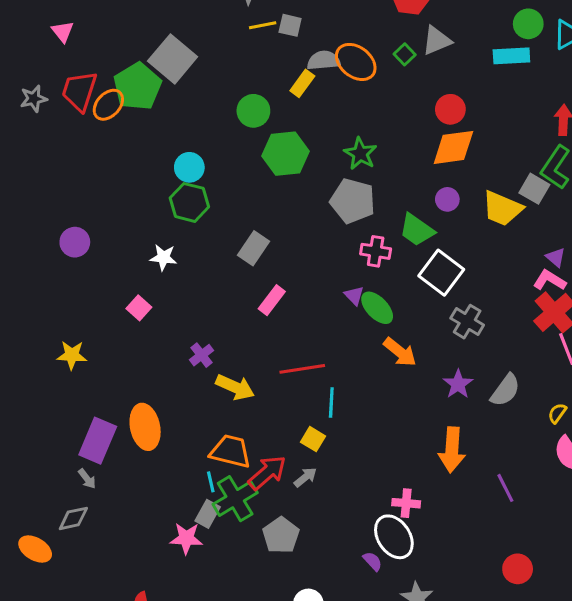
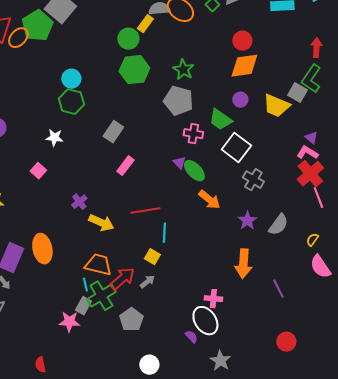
green circle: (253, 111) -> (128, 39), moved

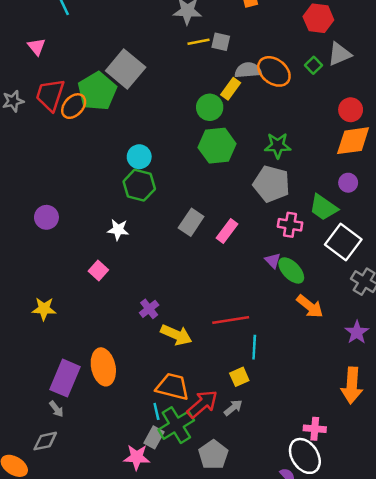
green star: (183, 70) -> (278, 146), turned -30
pink rectangle: (125, 166) -> (227, 231), moved
yellow square: (152, 257) -> (239, 377), turned 35

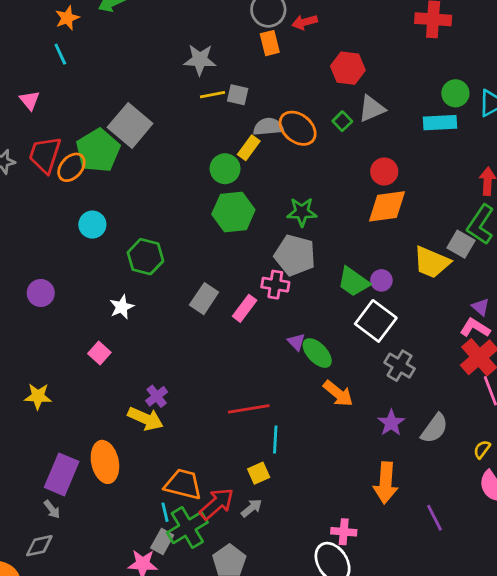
cyan circle: (139, 157) -> (92, 225), moved
purple circle: (348, 183) -> (381, 280), moved
pink cross: (290, 225) -> (275, 285), moved
white star: (118, 230) -> (122, 307), turned -30
yellow arrow: (176, 335) -> (145, 419), moved

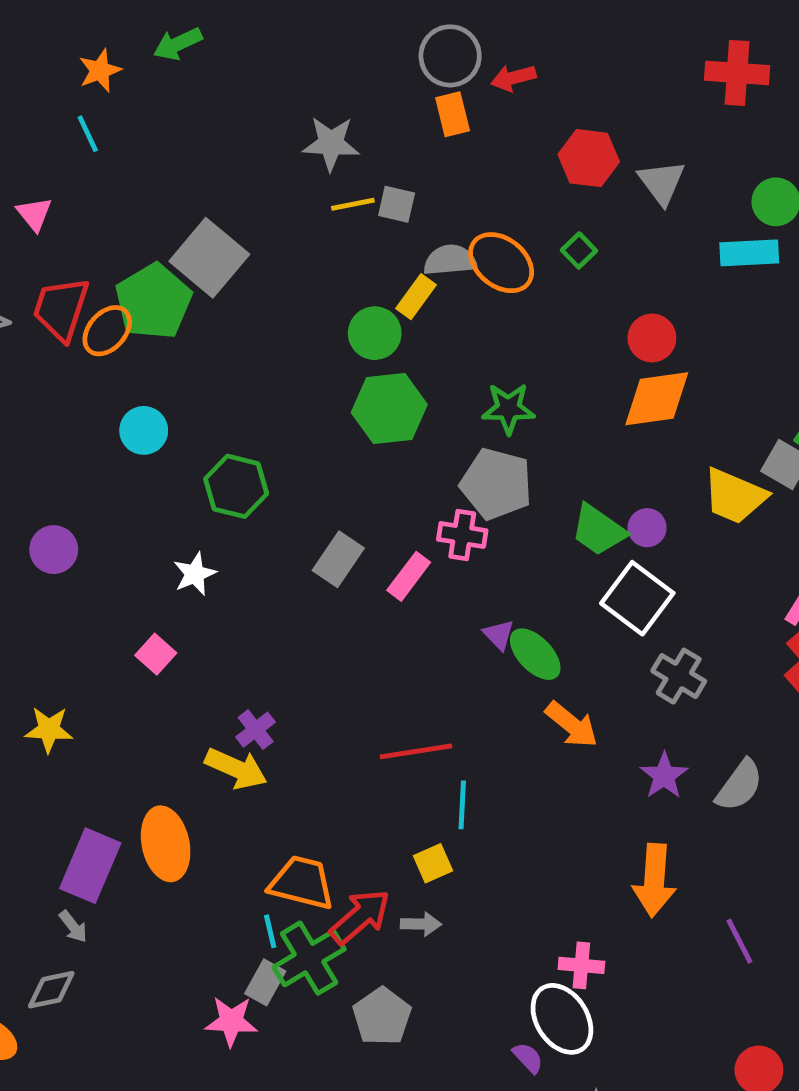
gray triangle: (372, 109) -> (662, 182), moved, turned -44
gray arrow: (252, 508) -> (421, 924), turned 40

